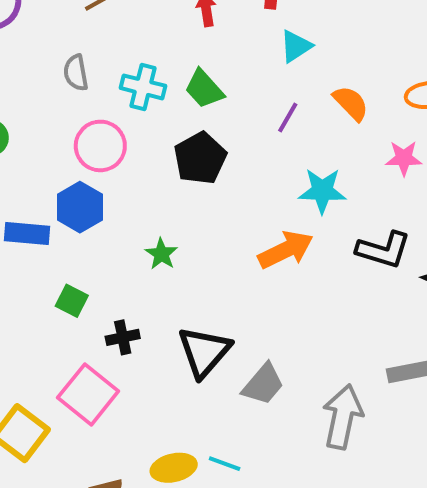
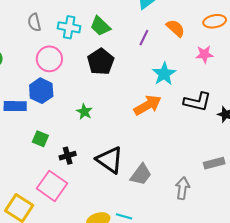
cyan star: (322, 191) -> (164, 74), turned -30
black triangle: (204, 352) -> (110, 160), turned -32
gray arrow: (343, 417) -> (183, 188), size x0.7

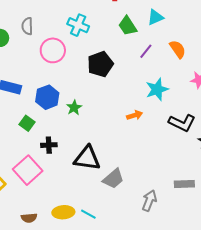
gray semicircle: (34, 22) -> (27, 26), moved
green trapezoid: (100, 26) -> (128, 26), moved
blue hexagon: (41, 91) -> (47, 97), moved
orange arrow: (148, 105) -> (135, 115), size x0.6
black triangle: (110, 160) -> (87, 158), turned -40

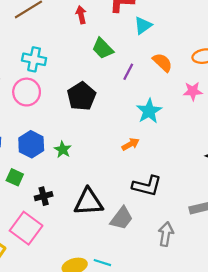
cyan triangle: (155, 17) -> (143, 25), moved
cyan cross: (78, 25) -> (34, 59), moved
black L-shape: (182, 123) -> (147, 186), moved

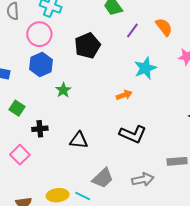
blue hexagon: (31, 144) -> (41, 65), moved
black triangle: (88, 202) -> (79, 140), size x0.7
gray trapezoid: (122, 218) -> (103, 178), moved
pink square: (26, 228) -> (20, 155), size x0.7
gray arrow: (166, 234) -> (143, 180), turned 60

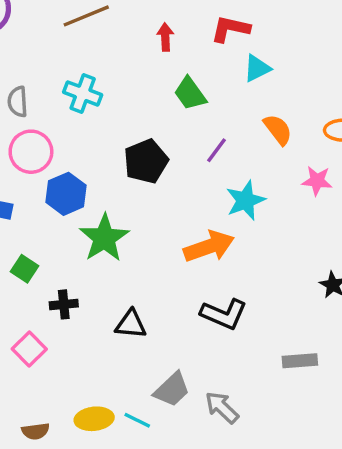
purple line: (132, 30) -> (216, 150), moved
pink circle: (39, 34) -> (31, 152), moved
green star: (63, 90) -> (104, 238), size x1.8
orange arrow: (124, 95) -> (209, 246), size x1.8
gray arrow: (143, 180) -> (222, 407), moved, turned -125

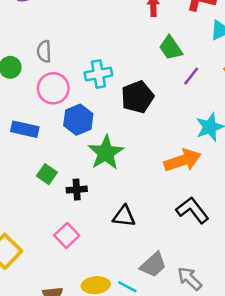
cyan cross: (83, 93) -> (98, 74), moved, turned -32
purple line: (216, 150) -> (191, 76), moved
black cross: (64, 304) -> (77, 190), moved
black L-shape: (224, 314) -> (192, 210), turned -152
pink square: (29, 349) -> (67, 235), moved

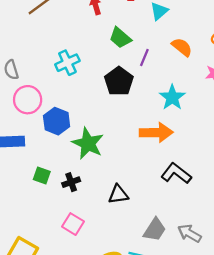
cyan cross: (98, 74) -> (67, 63), moved
black pentagon: (137, 97) -> (119, 81), moved
orange arrow: (182, 160) -> (156, 133), turned 32

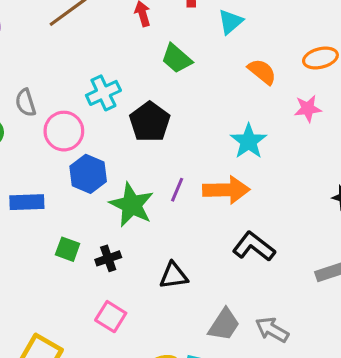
purple line: (144, 58) -> (177, 190), moved
black pentagon: (119, 81) -> (150, 122), moved
pink circle: (28, 100) -> (64, 131), moved

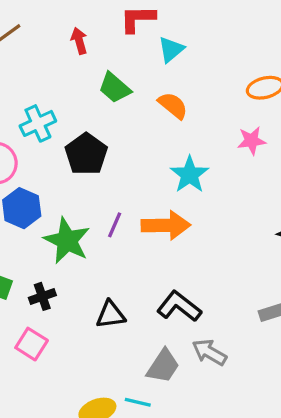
orange semicircle: (262, 72) -> (173, 105), moved
black L-shape: (254, 247) -> (179, 306), moved
pink square: (111, 317) -> (32, 344), moved
gray arrow: (272, 330) -> (209, 352), moved

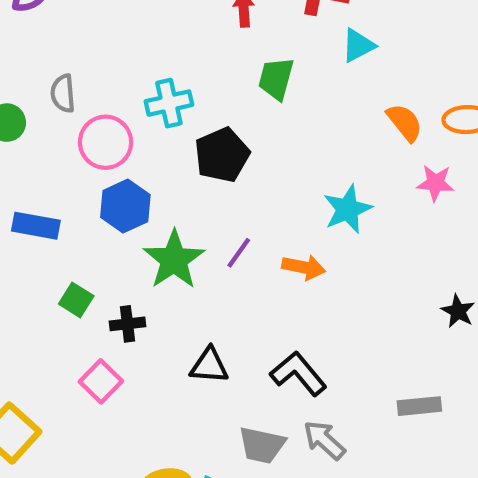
green trapezoid: (115, 88) -> (276, 79), turned 52
orange semicircle: (173, 105) -> (405, 122), moved
orange arrow: (166, 225) -> (304, 267), size x0.7
gray trapezoid: (163, 366) -> (262, 445), turned 57

